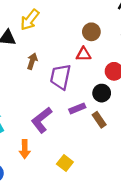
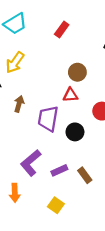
black circle: (102, 93) -> (75, 132), moved
purple rectangle: (77, 108) -> (59, 170), moved
brown rectangle: (99, 120) -> (85, 175), moved

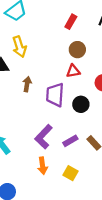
red rectangle: (62, 29) -> (71, 22), moved
yellow arrow: (15, 62) -> (19, 47), turned -48
orange arrow: (15, 193) -> (43, 166), moved

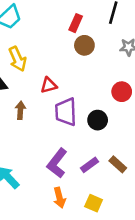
brown circle: (77, 50) -> (84, 45), moved
red triangle: (73, 71) -> (49, 85), moved
brown arrow: (27, 84) -> (20, 110), moved

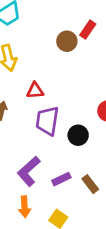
red rectangle: (76, 23) -> (88, 30), moved
brown circle: (84, 45) -> (67, 41), moved

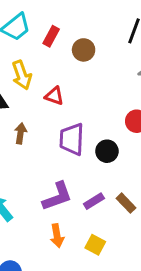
red rectangle: (88, 30) -> (51, 36), moved
red triangle: (35, 91) -> (54, 96), moved, turned 30
purple L-shape: (29, 171) -> (57, 196), turned -152

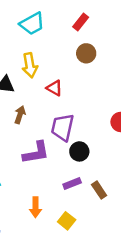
red rectangle: (51, 36) -> (81, 22), moved
black circle: (107, 151) -> (79, 151), moved
purple L-shape: (57, 196) -> (36, 153), moved

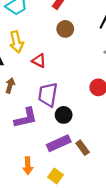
purple rectangle: (72, 183) -> (59, 143), size x1.5

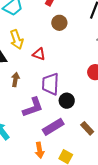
purple rectangle: (59, 143) -> (53, 127), moved

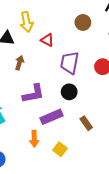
brown circle: (59, 23) -> (83, 22), moved
purple trapezoid: (50, 84) -> (70, 63), moved

